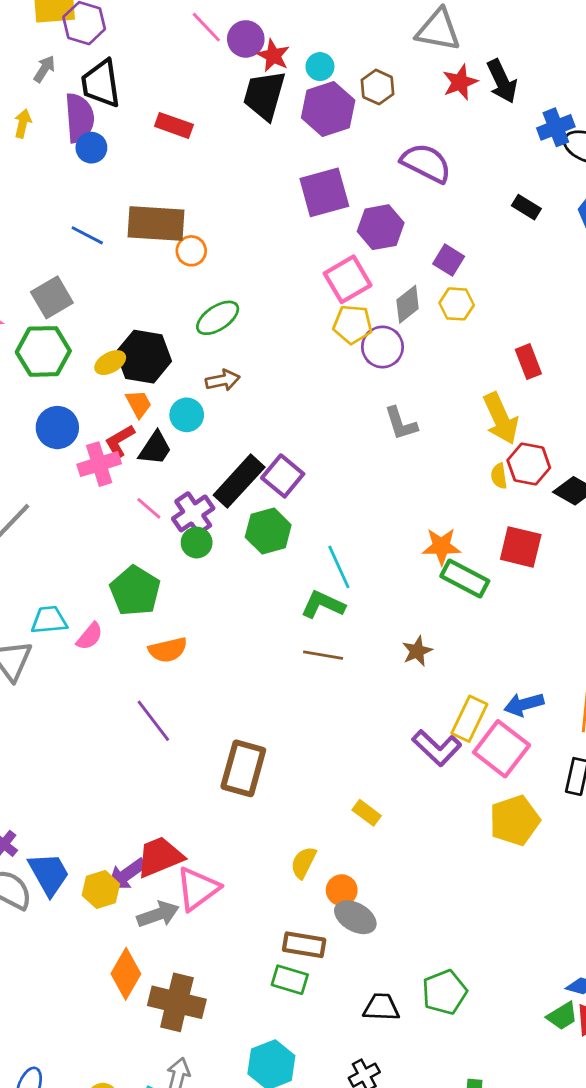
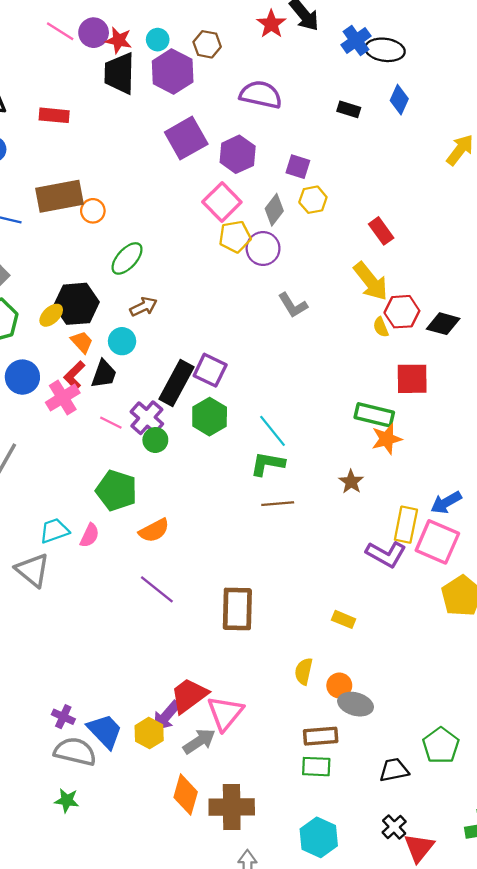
orange star: (441, 546) -> (387, 439), moved

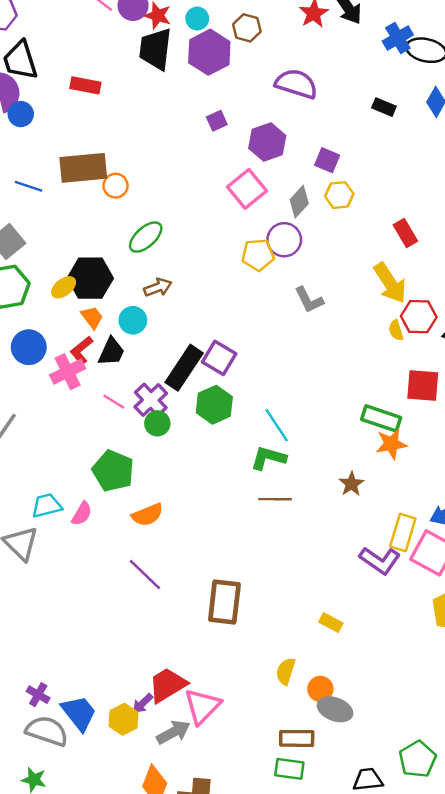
purple square: (186, 138) -> (217, 121), size x0.5
yellow pentagon: (235, 237) -> (258, 255), moved
purple arrow: (166, 716) -> (143, 704), size x0.7

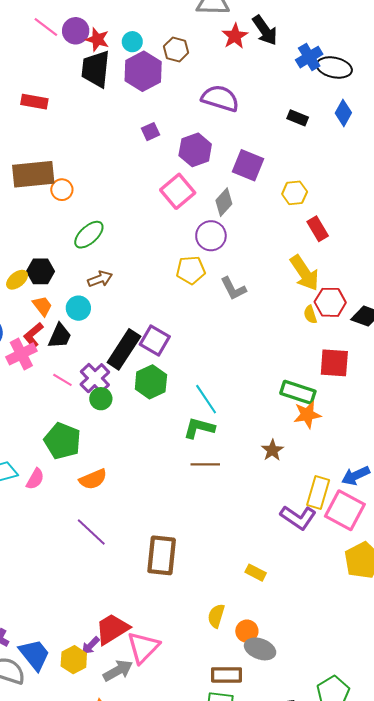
purple square: (327, 160) -> (248, 165), size x1.4
yellow hexagon: (339, 195) -> (295, 193), moved
yellow pentagon: (258, 255) -> (191, 270), moved
black hexagon: (90, 278) -> (41, 271), size x0.7

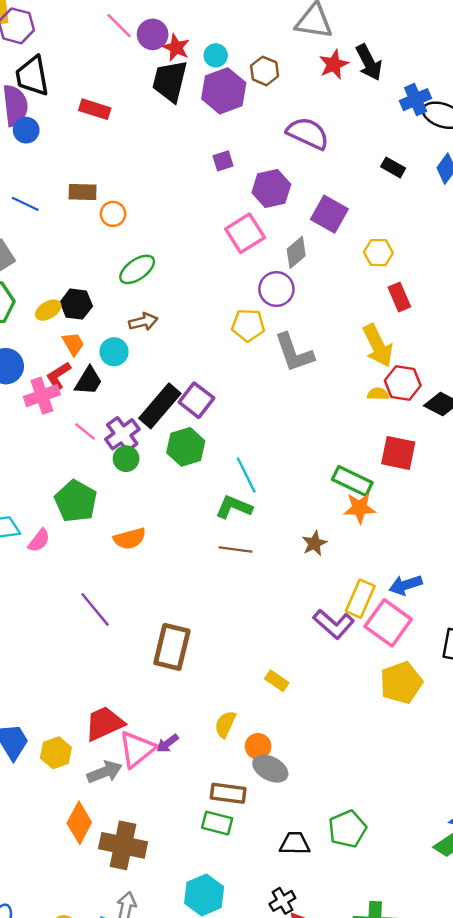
brown rectangle: (33, 174) -> (83, 192), size x0.6
gray L-shape: (233, 289) -> (294, 353), size x1.4
yellow semicircle: (310, 315) -> (378, 394), turned 102
orange semicircle: (93, 479) -> (130, 539), moved
purple arrow: (90, 646) -> (168, 743), moved

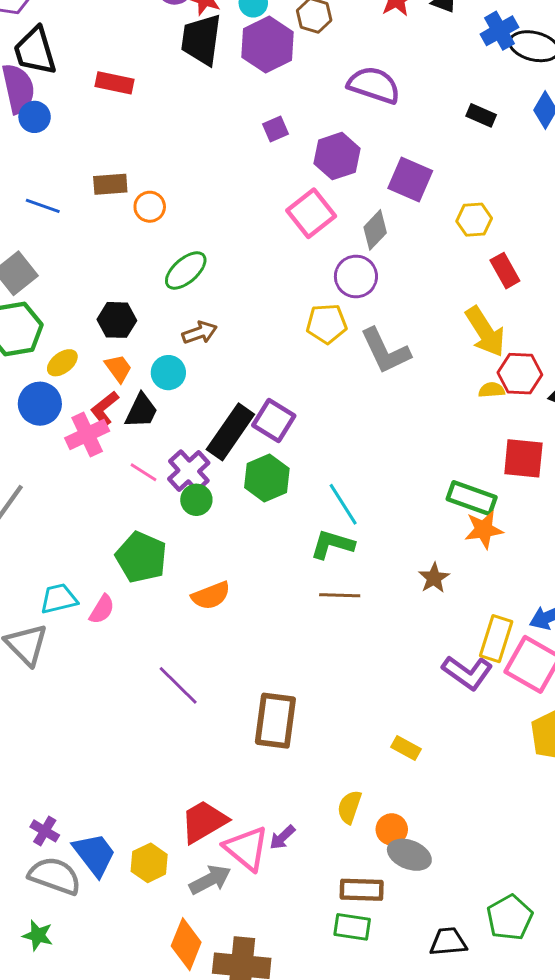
yellow ellipse: (48, 310) -> (62, 363), moved
pink triangle: (137, 749) -> (246, 848), turned -36

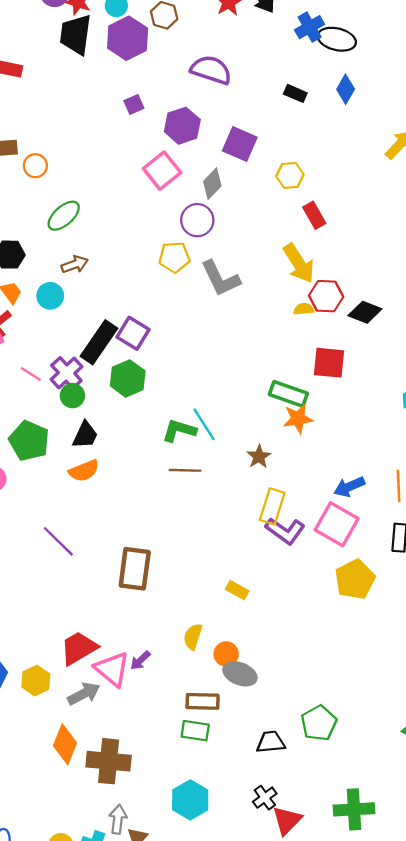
black trapezoid: (141, 411) -> (85, 435), moved
cyan line: (343, 504) -> (204, 424), moved
yellow rectangle: (496, 639) -> (272, 506), moved

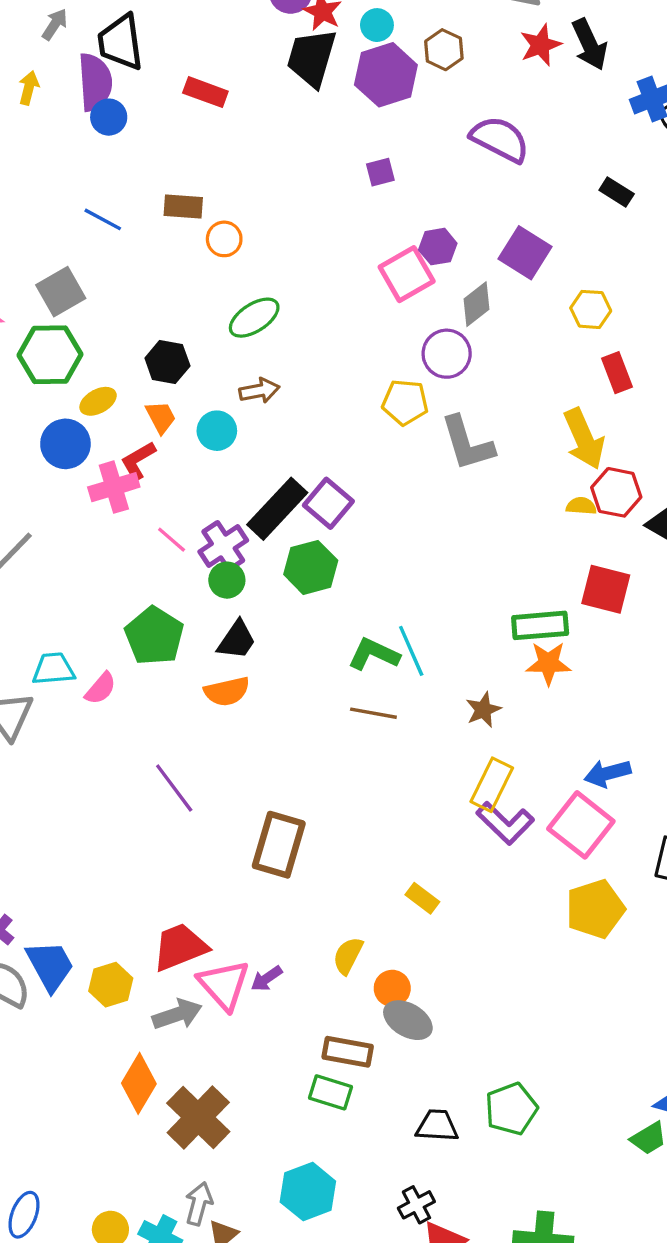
purple hexagon: (182, 126) -> (438, 247), moved, size x0.7
green rectangle: (288, 394) -> (540, 625), turned -33
brown cross: (109, 761) -> (198, 1117), turned 30

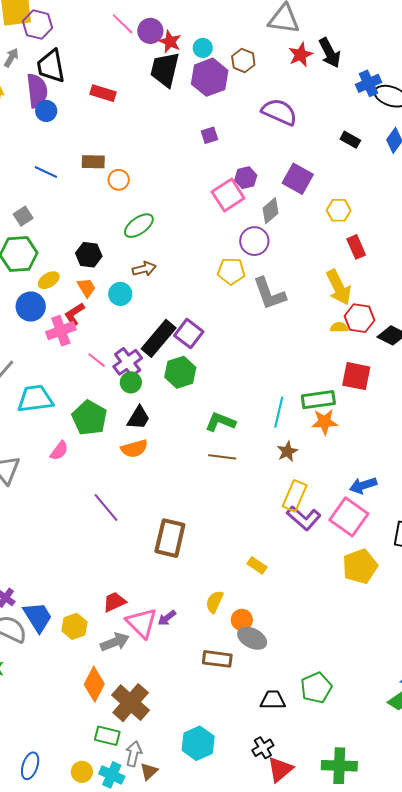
gray square: (61, 292) -> (23, 216), size x0.7
cyan line: (411, 651) -> (279, 412), moved, turned 40
cyan trapezoid: (53, 669) -> (35, 399), moved, size x1.4
red trapezoid: (180, 947) -> (114, 602), size x0.7
green rectangle: (330, 1092) -> (107, 736), moved

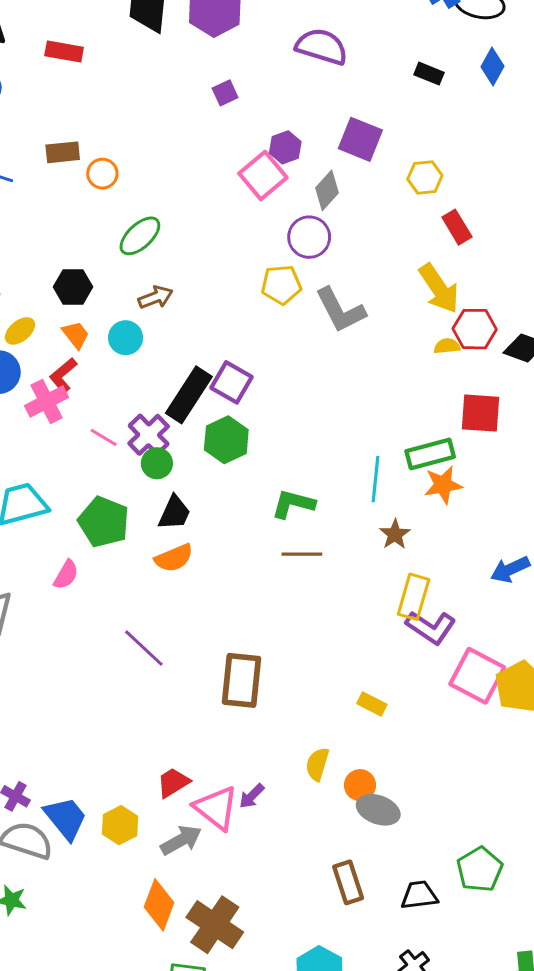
pink square: (349, 517) -> (477, 676), moved
brown rectangle: (217, 659) -> (348, 882), moved, turned 72

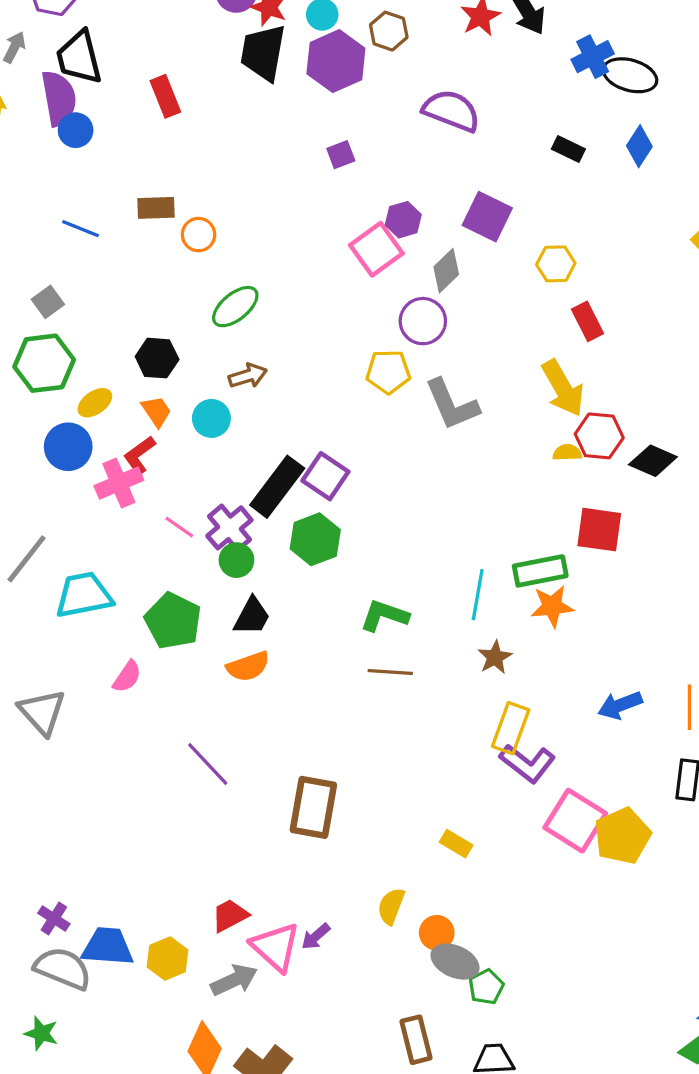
red rectangle: (64, 52) -> (165, 96), turned 54
blue trapezoid: (66, 818) -> (108, 947), turned -51
green pentagon: (480, 869) -> (486, 987), moved, size x0.7

